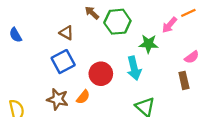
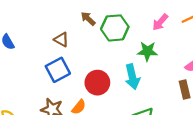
pink arrow: (170, 25) -> (160, 22), moved

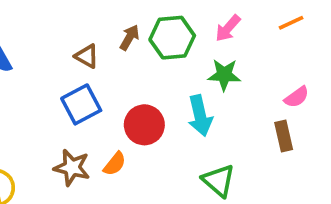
brown arrow: (88, 19) -> (129, 38), moved, turned 77
pink arrow: (160, 22) -> (228, 28), moved

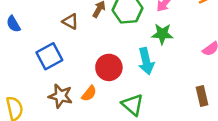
blue square: (81, 104) -> (49, 56), moved
brown rectangle: (284, 136) -> (202, 96), moved
green triangle: (219, 181) -> (132, 105), moved

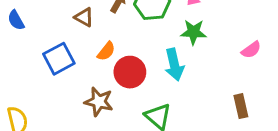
orange semicircle: (89, 93) -> (106, 51), moved
brown star: (61, 96) -> (99, 102), moved

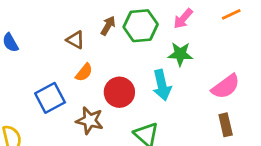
pink semicircle: (251, 50) -> (226, 87), moved, size x1.5
orange semicircle: (106, 51) -> (84, 72), moved
blue square: (59, 59) -> (50, 98), moved

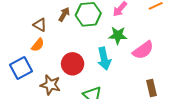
orange semicircle: (84, 72) -> (38, 45), moved
pink semicircle: (226, 87) -> (143, 50), moved

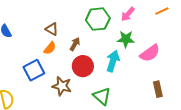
brown arrow: (64, 14) -> (75, 44), moved
cyan arrow: (104, 59) -> (113, 61), turned -150

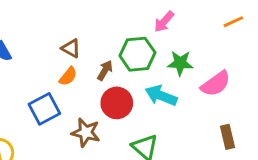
pink arrow: (128, 14) -> (164, 22), moved
green hexagon: (98, 19) -> (137, 54), moved
cyan arrow: (113, 61) -> (161, 96), turned -85

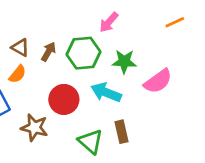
brown arrow: (105, 70) -> (48, 52), moved
brown rectangle: (228, 137) -> (121, 132), moved

